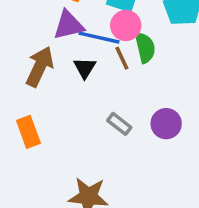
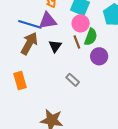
blue line: (99, 38) -> (30, 24), moved
green semicircle: (145, 48) -> (91, 37), turned 30
purple circle: (166, 124) -> (99, 56), moved

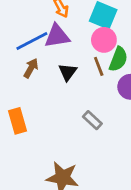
blue line: (30, 24) -> (32, 41), turned -45
brown arrow: (29, 43) -> (31, 68), size x0.6

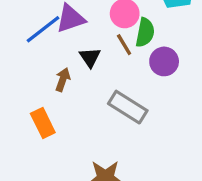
brown arrow: (31, 68) -> (63, 80), moved
gray rectangle: (92, 120) -> (128, 107), size x1.6

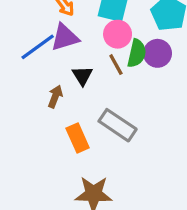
purple circle: (164, 61) -> (157, 53), moved
orange rectangle: (43, 123) -> (78, 138), moved

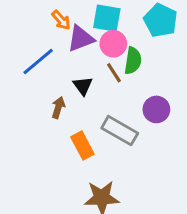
purple triangle: (65, 37) -> (81, 38), moved
purple circle: (157, 53) -> (156, 109), moved

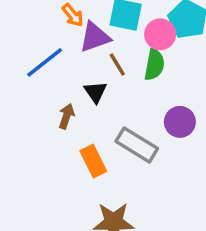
pink circle: (113, 44) -> (160, 34), moved
brown line: (114, 73) -> (117, 65), moved

